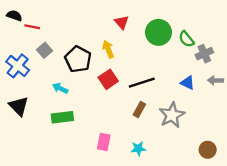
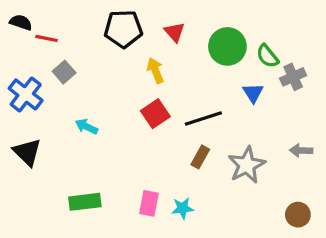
black pentagon: (78, 59) -> (123, 29), moved, turned -30
gray arrow: (215, 80) -> (301, 151), moved
blue triangle: (188, 83) -> (253, 93), moved, turned 32
green rectangle: (62, 117) -> (85, 202), moved
cyan star: (138, 149) -> (183, 208), moved

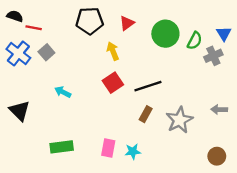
red triangle: (175, 32) -> (127, 23), turned 35
green semicircle: (267, 56) -> (195, 41), turned -114
blue triangle: (253, 93) -> (224, 34), moved
blue cross: (26, 94) -> (18, 53), moved

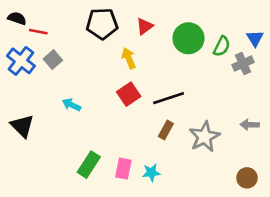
green rectangle: (62, 147) -> (89, 165), moved, turned -50

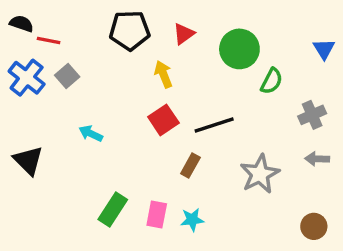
green semicircle: (222, 46) -> (272, 81), moved
gray cross: (243, 64) -> (312, 115), moved
brown rectangle: (166, 130) -> (190, 166), moved

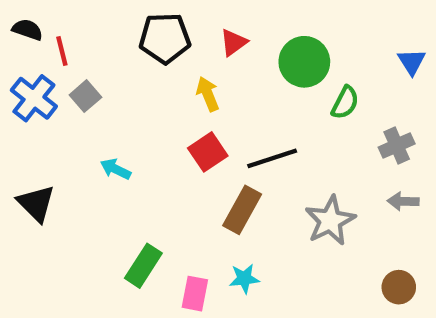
red line: (49, 41) -> (62, 51), turned 65
brown rectangle: (190, 166) -> (242, 210), size x1.5
pink rectangle: (157, 215) -> (195, 294), moved

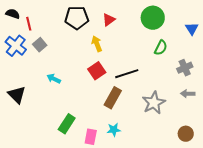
green circle: (304, 62) -> (153, 18), moved

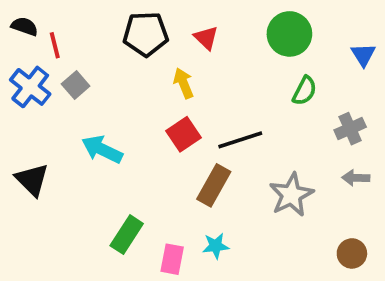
red triangle: (109, 20) -> (206, 38), turned -40
cyan arrow: (54, 79) -> (102, 149), size x1.5

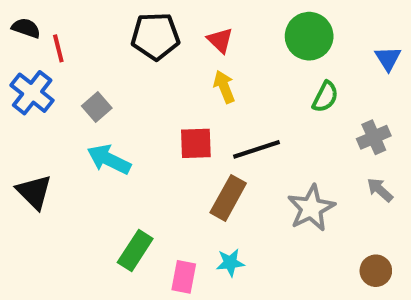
yellow arrow: (183, 83) -> (224, 87), moved
gray square: (76, 85) -> (97, 107), moved
red square: (183, 134) -> (196, 143), turned 32
gray arrow: (356, 178) -> (380, 190), turned 40

